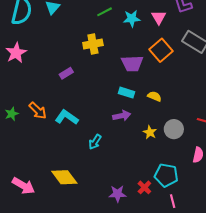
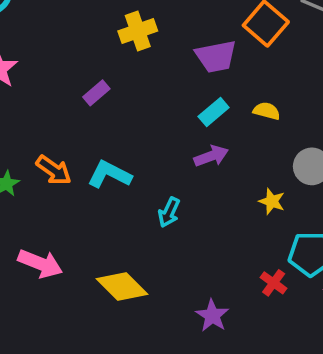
cyan rectangle: (126, 93) -> (214, 112), turned -49
yellow star: (150, 132) -> (272, 201), moved
pink arrow: (23, 186) -> (40, 264), moved
purple star: (118, 194) -> (212, 316), moved, turned -30

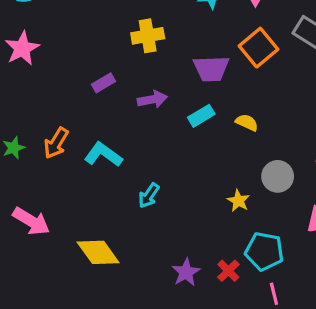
purple arrow: (211, 156) -> (152, 99), moved
orange arrow: (54, 170) -> (56, 143), turned 76
purple star: (212, 316) -> (186, 272), moved

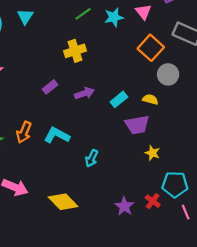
purple trapezoid: (211, 69) -> (137, 125), moved
gray circle: (278, 176) -> (168, 74), moved

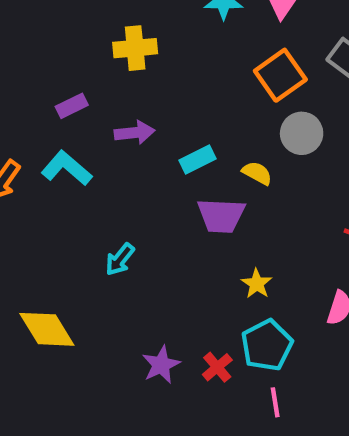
cyan L-shape: (57, 135) -> (67, 168), moved
yellow star: (152, 153) -> (257, 284), moved
cyan pentagon: (175, 184) -> (267, 345), turned 30

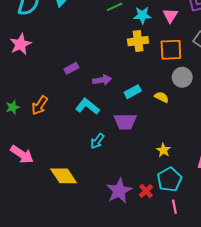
yellow cross: (135, 48) -> (138, 41), moved
orange square: (280, 75) -> (171, 50), turned 35
cyan L-shape: (67, 168) -> (87, 106), moved
purple trapezoid: (221, 216) -> (125, 122), moved
purple star: (161, 365) -> (119, 191), size x1.4

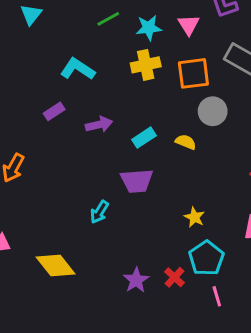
cyan L-shape: (87, 106) -> (78, 69), moved
purple star: (119, 191) -> (136, 280), size x0.7

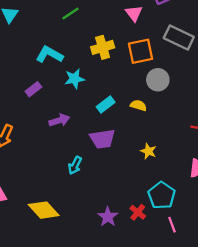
cyan star: (149, 28) -> (74, 79), moved
purple arrow: (99, 125) -> (59, 120), moved
yellow star: (194, 217) -> (148, 151), moved

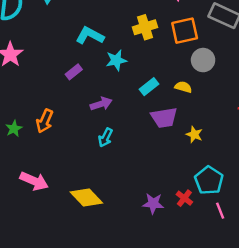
purple trapezoid: (102, 139) -> (164, 118), moved
cyan arrow: (75, 165) -> (105, 137), moved
purple star: (108, 217) -> (153, 203), turned -30

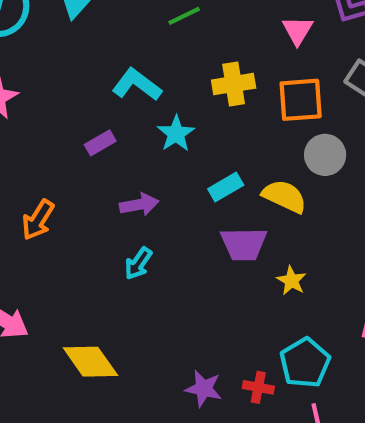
cyan star: (116, 60) -> (176, 134), turned -30
yellow semicircle: (183, 87) -> (284, 196), size x1.5
red cross: (184, 198) -> (258, 387), turned -35

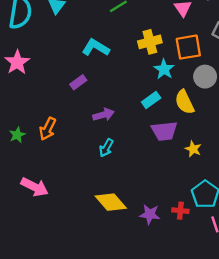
cyan star: (176, 134) -> (164, 69), moved
yellow semicircle: (284, 196) -> (185, 102), turned -135
yellow diamond: (90, 362) -> (111, 202), moved

